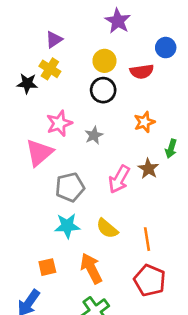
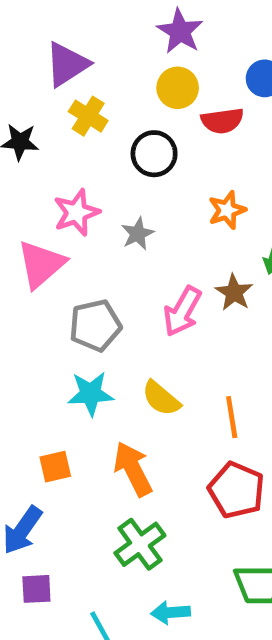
purple triangle: (54, 40) -> (67, 64), size x1.5
yellow circle: (104, 61) -> (178, 88), moved
yellow cross: (50, 69) -> (88, 116), moved

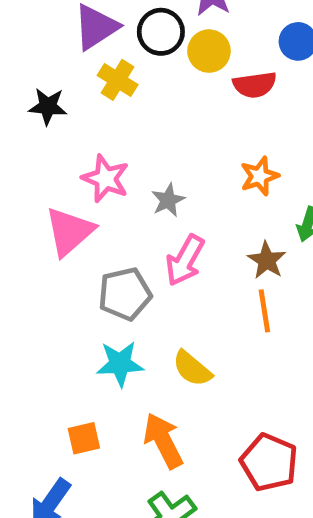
black circle: (154, 154) -> (161, 32), moved
pink star: (76, 213) -> (106, 179), turned -30
pink arrow: (182, 311) -> (185, 260), moved
orange line: (232, 417) -> (264, 311), moved

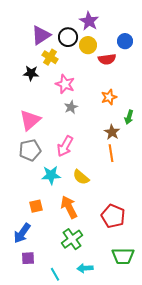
black star: (48, 106) -> (31, 73), moved
pink star: (106, 179) -> (65, 84), moved
pink arrow: (185, 260) -> (65, 146), moved
gray pentagon: (125, 294) -> (30, 150), moved

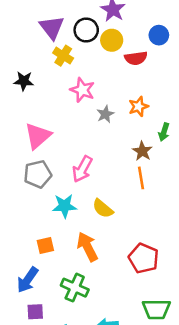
purple triangle: (41, 35) -> (52, 27), turned -35
black star: (31, 73) -> (24, 81), moved
gray star: (71, 107) -> (105, 114), moved
green cross: (72, 239) -> (75, 288), moved, turned -30

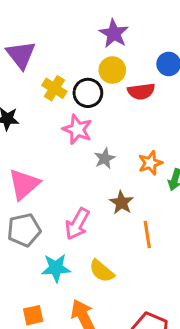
purple triangle: (52, 27) -> (21, 55), moved
black circle: (86, 30) -> (88, 93), moved
orange star: (138, 107) -> (150, 163), moved
brown star: (142, 151) -> (121, 203), moved

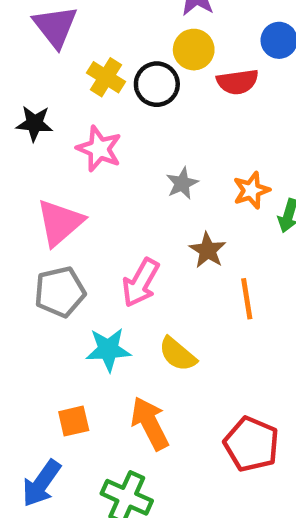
pink star: (77, 129) -> (99, 149), moved

